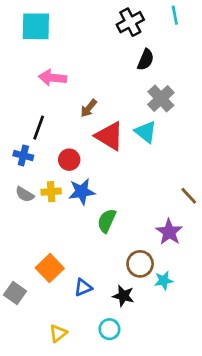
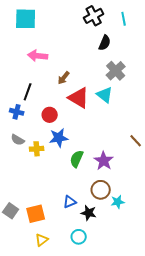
cyan line: (175, 15) -> (124, 19), moved
yellow cross: (51, 192) -> (37, 149), moved
purple star: (169, 232) -> (104, 161), moved
orange square: (50, 268) -> (36, 214), moved, turned 30
blue triangle: (83, 287) -> (70, 202), moved

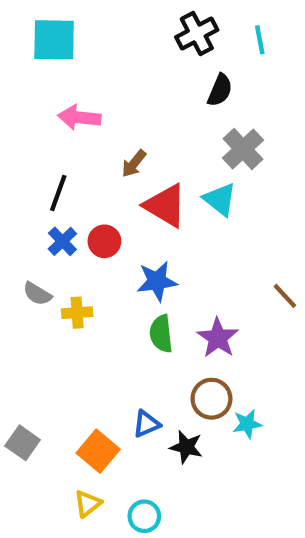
blue cross: (17, 112) -> (62, 241), moved, turned 32
blue star: (59, 138) -> (157, 281), moved
green semicircle: (77, 159) -> (161, 334), turned -30
orange square: (36, 214) -> (98, 451), moved, turned -36
cyan circle: (79, 237) -> (144, 516), moved

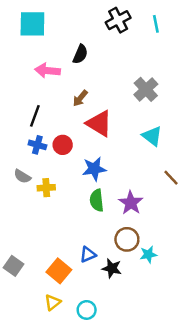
black semicircle: (220, 90) -> (80, 54), moved
cyan triangle: (220, 199) -> (152, 136), moved
blue cross: (62, 241) -> (37, 145), turned -30

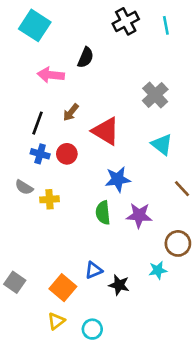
cyan square: (32, 24) -> (35, 25), turned 32
brown arrow: (80, 98) -> (71, 112), moved
blue star: (94, 169) -> (118, 179), moved
purple star: (131, 203) -> (139, 215), turned -30
brown circle: (127, 239) -> (178, 243), moved

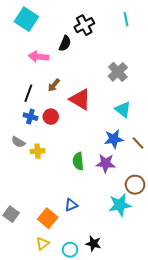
black cross: (126, 21) -> (84, 25), moved
blue star: (118, 179) -> (114, 139), moved
cyan star: (158, 270) -> (120, 205), size x1.6
black star: (119, 285) -> (93, 244), moved

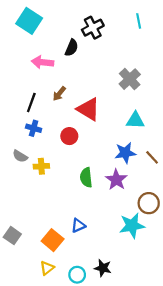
cyan triangle: (123, 109) -> (135, 120), turned -36
red circle: (51, 117) -> (69, 136), moved
purple star: (106, 163) -> (116, 180), turned 30

